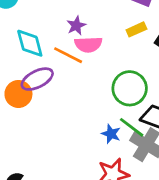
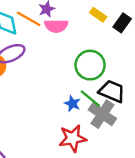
yellow rectangle: (136, 29) -> (98, 15), turned 56
orange line: (68, 55) -> (29, 19), moved

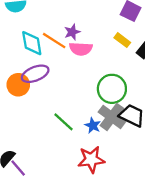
green line: (90, 99) -> (64, 122), moved
gray cross: (102, 114) -> (112, 117), moved

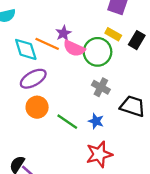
pink semicircle: (81, 49) -> (74, 48), turned 30
orange circle: (18, 85) -> (37, 107), moved
green circle: (112, 89) -> (98, 52), moved
gray cross: (112, 117) -> (101, 87), moved, size x0.7

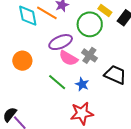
pink semicircle: (74, 48) -> (68, 58), moved
purple ellipse: (33, 79) -> (61, 42), moved
orange circle: (37, 107) -> (22, 61), moved

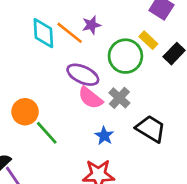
purple ellipse: (61, 42) -> (83, 75), turned 40
orange circle: (22, 61) -> (25, 112), moved
green line: (57, 82) -> (47, 133), moved

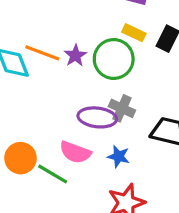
purple star: (91, 25) -> (75, 56), moved
purple ellipse: (83, 75) -> (97, 117), moved
pink semicircle: (90, 98) -> (75, 152), moved

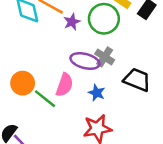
purple star: (75, 56) -> (72, 22), moved
pink semicircle: (75, 152) -> (64, 85), turned -100

